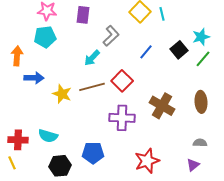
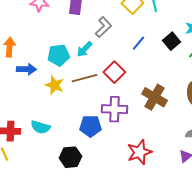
cyan pentagon: (45, 37) -> (58, 55), moved
blue pentagon: (93, 153) -> (90, 126), moved
black hexagon: (60, 166) -> (70, 157), moved

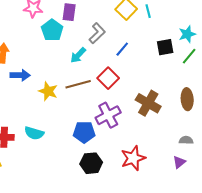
black square: (171, 41) -> (165, 47), turned 30
blue line: (138, 43) -> (122, 49), moved
cyan pentagon: (58, 55) -> (52, 30), moved, turned -30
purple cross: (114, 109) -> (108, 115), turned -30
black hexagon: (70, 157) -> (91, 163), moved

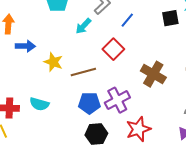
brown line: (78, 84) -> (83, 72), moved
purple cross: (108, 115) -> (117, 100), moved

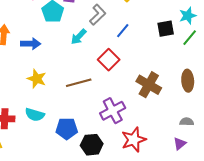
blue arrow: (25, 46) -> (31, 44), moved
yellow star: (53, 62) -> (37, 79), moved
blue pentagon: (89, 103) -> (67, 129), moved

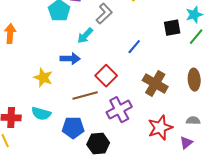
blue line: (123, 31) -> (134, 47), moved
blue arrow: (31, 44) -> (70, 59), moved
red square: (109, 60) -> (106, 76), moved
brown line: (79, 83) -> (85, 96), moved
red star: (134, 140) -> (160, 128), moved

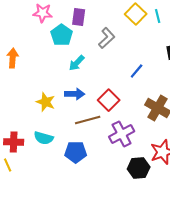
cyan arrow: (85, 36) -> (77, 63), moved
blue arrow: (70, 59) -> (75, 94), moved
black hexagon: (98, 144) -> (139, 168), moved

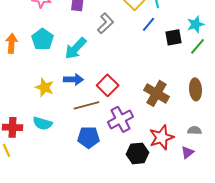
cyan pentagon: (62, 35) -> (42, 39), moved
cyan arrow: (77, 63) -> (76, 48), size x1.4
blue line: (137, 71) -> (148, 24), moved
blue pentagon: (76, 152) -> (88, 137), moved

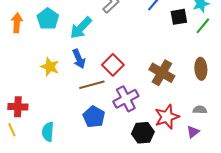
blue arrow: (74, 79) -> (79, 59), turned 66
cyan semicircle: (42, 123) -> (48, 132), moved, turned 78
blue pentagon: (88, 137) -> (94, 117), turned 30

